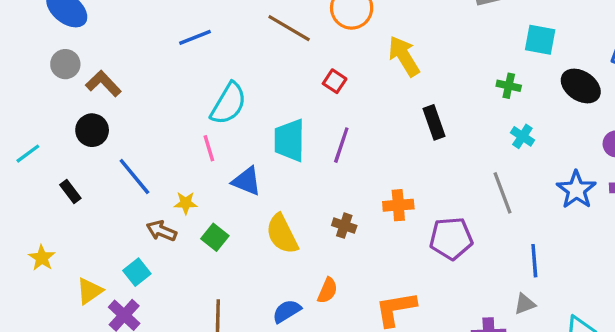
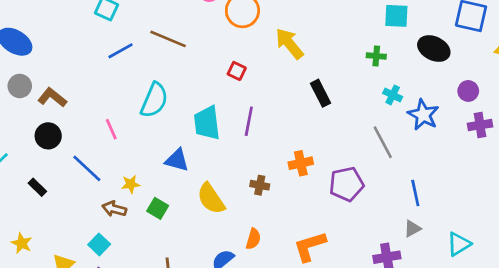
brown line: (289, 28) -> (168, 39), moved
pink line: (209, 148) -> (111, 129), moved
blue star: (576, 190) -> (423, 115), moved

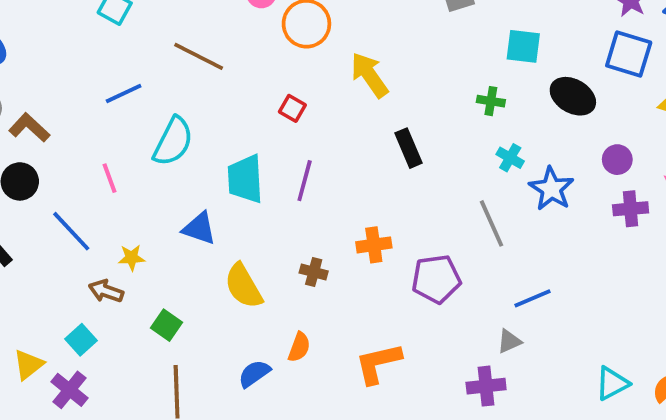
blue line: (121, 51) -> (124, 94), moved
blue line: (415, 193) -> (533, 298), turned 75
green square: (158, 208) -> (166, 325), moved
gray triangle: (412, 229) -> (509, 341), moved
cyan triangle: (459, 244) -> (612, 383), moved

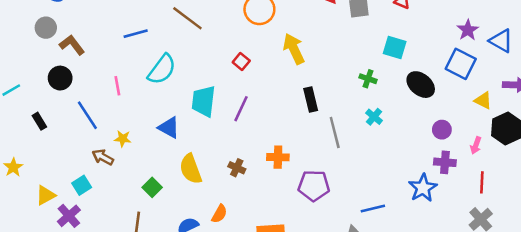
blue star: (551, 189) -> (423, 188), moved
gray line: (492, 223) -> (335, 133), moved
green square: (166, 325) -> (152, 187), moved

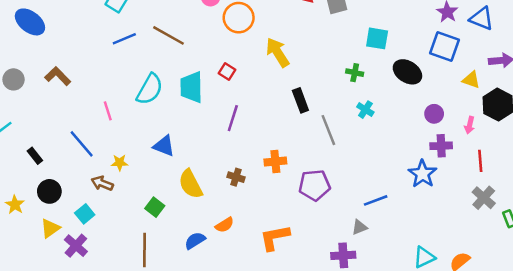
gray circle: (46, 28) -> (14, 79), moved
blue line: (136, 34) -> (124, 39), moved
black circle: (60, 78) -> (49, 191), moved
cyan trapezoid: (204, 101) -> (191, 87), moved
orange semicircle: (219, 214) -> (225, 225), turned 36

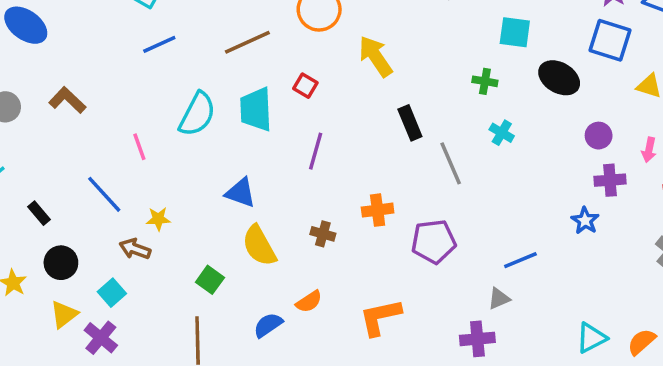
brown line: (169, 35) -> (247, 42), moved, turned -52
blue triangle: (164, 146) -> (241, 193), moved
blue star: (423, 174) -> (585, 221), size x0.7

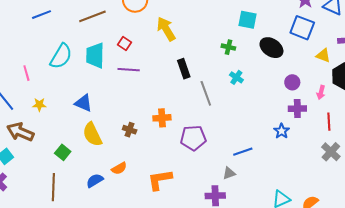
purple line: (316, 151) -> (129, 70), moved, turned 75
yellow star: (158, 219) -> (39, 105), moved
brown arrow: (135, 249) -> (20, 132), size x1.5

